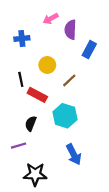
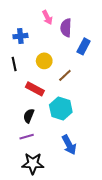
pink arrow: (51, 19) -> (47, 17), turned -88
black line: (21, 79) -> (14, 64), moved
purple line: (19, 146) -> (27, 137), moved

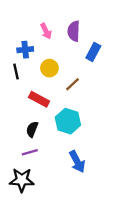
pink arrow: (47, 17) -> (46, 31), moved
blue cross: (20, 36) -> (25, 50), moved
black star: (33, 163) -> (22, 180), moved

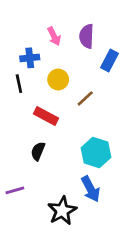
cyan hexagon: (68, 121) -> (96, 153), moved
purple line: (30, 152) -> (15, 190), moved
black star: (22, 180) -> (62, 211), moved, turned -30

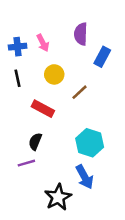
pink arrow: (54, 36) -> (43, 43), moved
blue cross: (30, 58) -> (18, 47), moved
purple line: (15, 190) -> (26, 163), moved

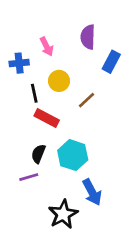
blue cross: (18, 47) -> (19, 63), moved
black line: (18, 78) -> (34, 93), moved
cyan hexagon: (90, 143) -> (73, 155), moved

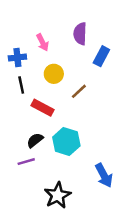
black line: (34, 93) -> (21, 85), moved
black semicircle: (38, 154) -> (35, 140), turned 30
blue arrow: (92, 192) -> (104, 175), moved

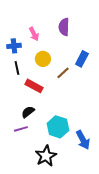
blue rectangle: (101, 56) -> (82, 59), moved
cyan hexagon: (66, 141) -> (58, 127), moved

